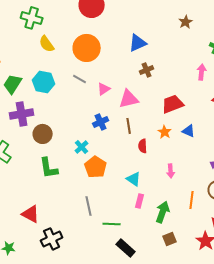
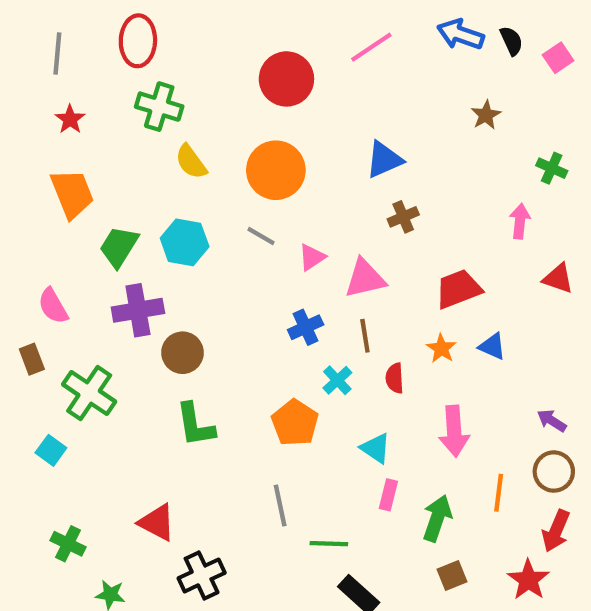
cyan cross: (82, 147) -> (337, 380), moved
pink arrow: (171, 171) -> (454, 431), size x1.6

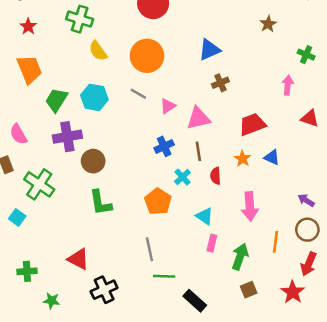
green cross: (68, 544) -> (27, 271), turned -30
green line: (329, 544) -> (164, 276), moved

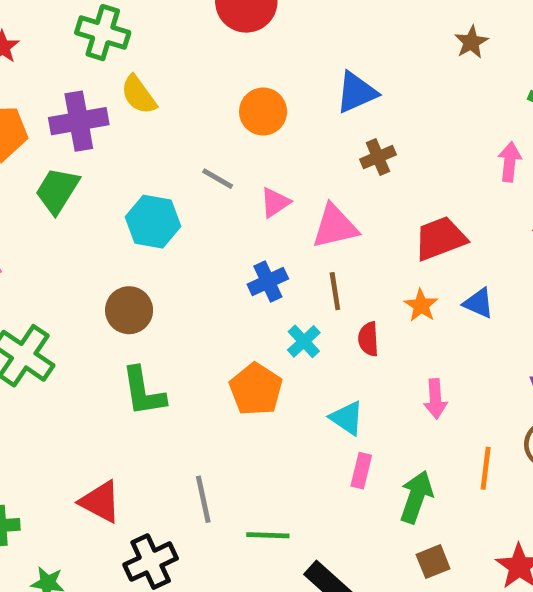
orange circle: (147, 56) -> (263, 112), moved, size x0.7
cyan hexagon: (94, 97) -> (153, 222), moved
purple cross: (67, 137) -> (79, 121), moved
pink arrow: (250, 206) -> (435, 399), size x0.7
gray line: (149, 249) -> (203, 499), moved

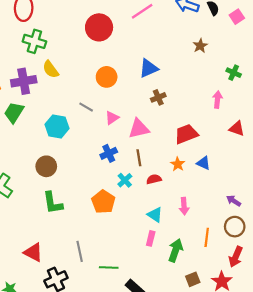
red semicircle: (368, 339) -> (154, 179), turned 80
cyan triangle: (347, 418) -> (155, 215), moved
brown square: (433, 562) -> (193, 279), moved

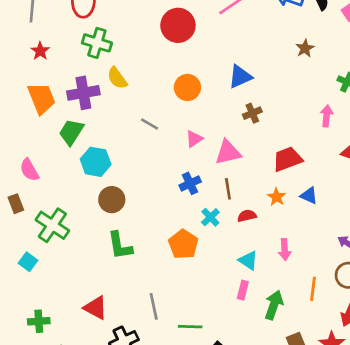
gray line: (86, 107) -> (150, 124), moved
cyan hexagon: (57, 126) -> (96, 162), moved

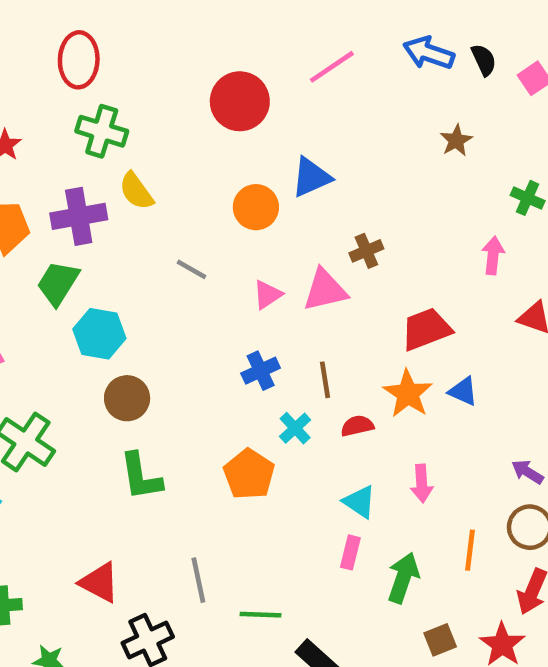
blue triangle: (240, 77) -> (311, 177), moved
pink triangle: (228, 152) -> (325, 290), moved
orange star: (277, 197) -> (408, 394), size x1.5

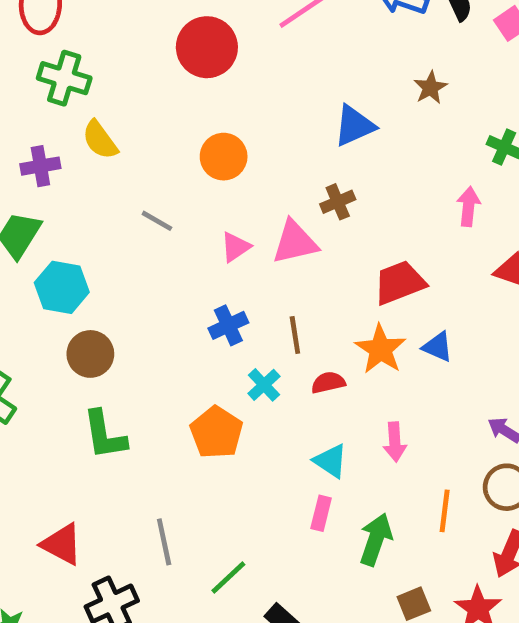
blue triangle: (311, 177) -> (354, 126), moved
purple cross: (79, 216) -> (40, 166), size x0.7
green line: (261, 615) -> (228, 578), turned -45

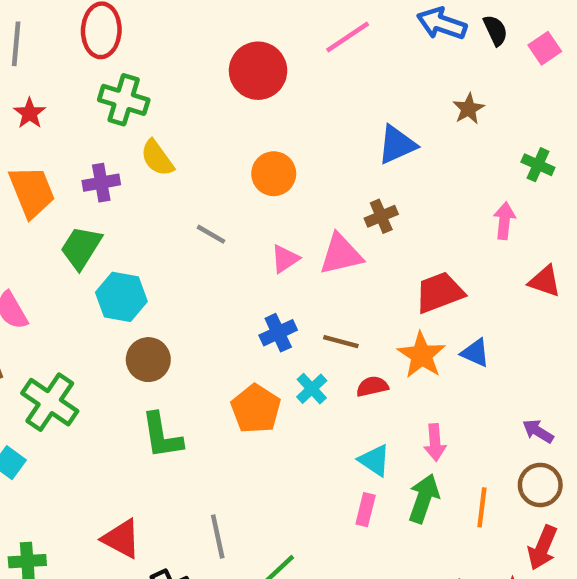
brown line: (295, 335) -> (341, 342), turned -66
orange pentagon: (216, 432) -> (256, 409), moved
green arrow: (376, 539) -> (424, 498), moved

